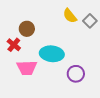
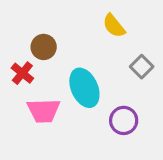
gray square: (90, 21) -> (142, 67), moved
cyan ellipse: (52, 54) -> (84, 88), turned 60

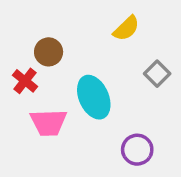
yellow semicircle: (114, 26) -> (126, 28), turned -95
purple circle: (124, 120) -> (137, 150), moved

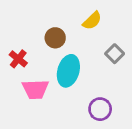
brown circle: (49, 52) -> (55, 38), moved
cyan ellipse: (94, 97) -> (68, 71), turned 40

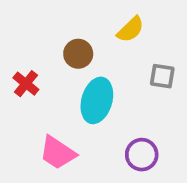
gray square: (115, 54) -> (162, 76), turned -36
pink trapezoid: (35, 89) -> (58, 153), moved, turned 36

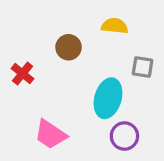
yellow semicircle: (130, 29) -> (115, 26), turned -130
cyan ellipse: (97, 100) -> (108, 98), moved

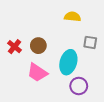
brown circle: (69, 47) -> (38, 46), moved
pink trapezoid: (50, 134) -> (37, 73), moved

